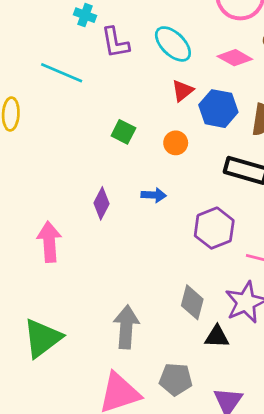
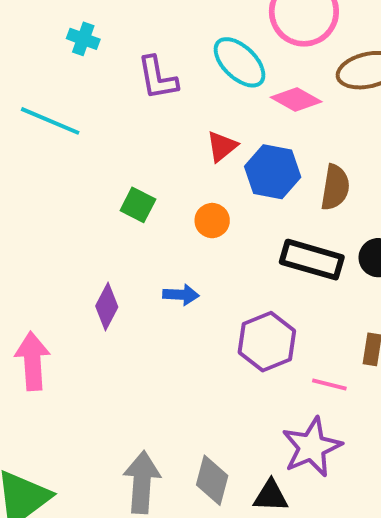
purple L-shape: (115, 43) -> (157, 78), moved
cyan ellipse: (173, 44) -> (240, 62), moved
gray diamond: (192, 302) -> (212, 480), moved

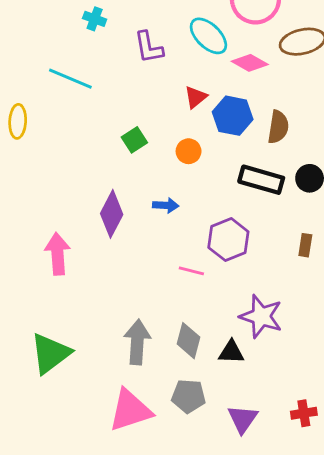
green square: (138, 205) -> (134, 140), turned 30
purple diamond: (107, 306) -> (112, 214), size x1.4
pink line: (329, 385) -> (191, 271), moved
purple star: (312, 447) -> (261, 316), turned -30

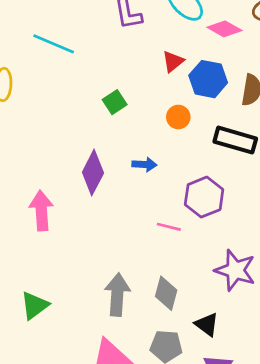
orange circle: (189, 151) -> (178, 117), moved
black triangle: (231, 352) -> (207, 324), moved, turned 35
green triangle: (50, 353) -> (35, 305), size x0.7

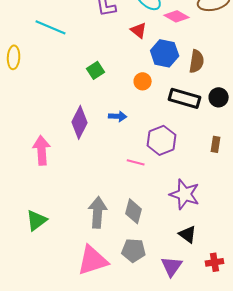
red triangle: (173, 61) -> (139, 30), moved, turned -42
black triangle: (207, 324) -> (188, 234), moved

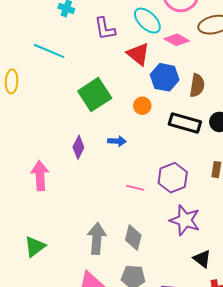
red triangle: (139, 30) -> (138, 54), size x1.4
green square: (96, 70) -> (95, 95), size x1.8
purple diamond: (80, 122) -> (78, 147), size x0.7
purple hexagon: (162, 140) -> (173, 178), moved
black triangle: (188, 234) -> (202, 259), moved

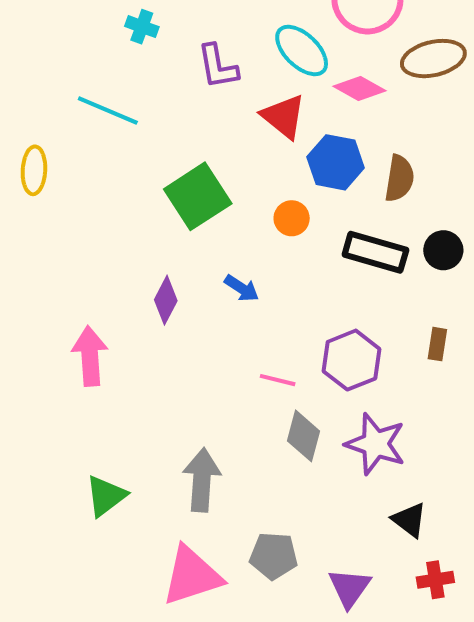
blue arrow: (117, 141) -> (242, 288), turned 30
gray diamond: (133, 237) -> (304, 436), moved
green triangle: (35, 247) -> (106, 496), moved

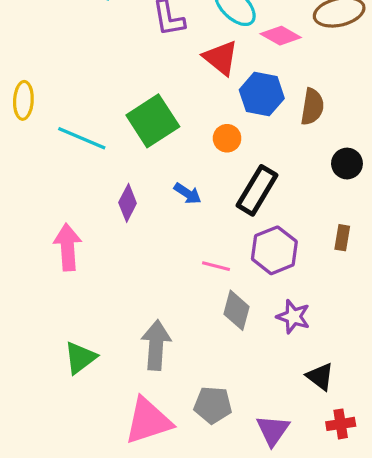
cyan line: (108, 110) -> (82, 138), moved
black rectangle: (375, 252) -> (257, 190), moved, turned -75
purple star: (375, 444) -> (293, 317), size x0.7

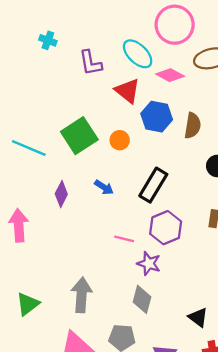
orange circle: (227, 138) -> (120, 140), moved
gray diamond: (236, 310) -> (142, 299), moved
purple star: (293, 317) -> (149, 264), moved

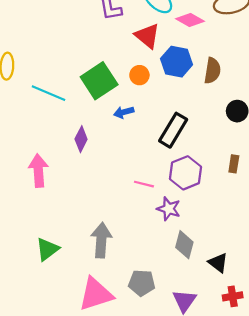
orange circle: (120, 140) -> (139, 75), moved
blue arrow: (104, 187) -> (124, 112), moved, turned 132
gray diamond: (142, 299) -> (184, 245), moved

